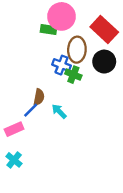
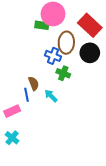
green cross: (73, 75) -> (63, 73), moved
brown semicircle: (39, 97) -> (34, 84), turned -32
blue line: (31, 110) -> (26, 95), turned -56

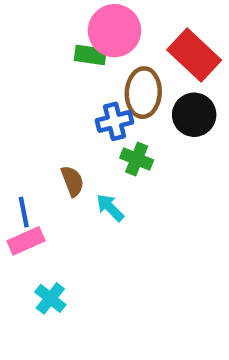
blue cross: (53, 56) -> (114, 121), turned -35
blue line: (26, 95) -> (24, 212), moved
cyan cross: (12, 138) -> (50, 298), moved

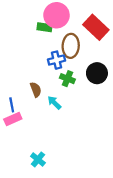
black circle: (194, 115) -> (97, 73), moved
cyan cross: (50, 298) -> (38, 159), moved

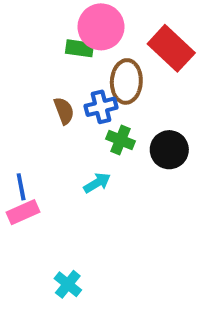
black circle: (97, 73) -> (169, 150), moved
brown semicircle: (36, 90) -> (64, 111), moved
cyan arrow: (54, 103) -> (97, 183), turned 104

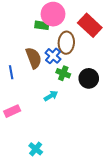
blue cross: (101, 107) -> (53, 56), turned -35
brown semicircle: (64, 111) -> (34, 58), size x1.5
blue line: (21, 187) -> (11, 72), moved

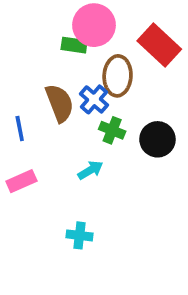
pink rectangle: (12, 111) -> (21, 181), moved
cyan cross: (36, 149) -> (79, 235), moved, turned -32

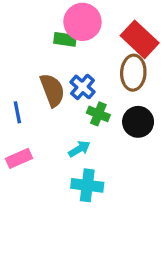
brown ellipse: (118, 76) -> (133, 73), moved
cyan cross: (79, 235) -> (87, 185), moved, size x1.4

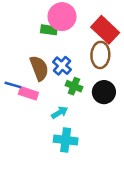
blue line: (17, 112) -> (13, 85), turned -63
pink rectangle: (19, 158) -> (28, 93), moved, turned 42

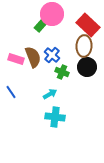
green rectangle: (49, 30) -> (41, 25), turned -56
blue line: (13, 85) -> (11, 92), moved, turned 40
black circle: (104, 92) -> (87, 67), moved
pink rectangle: (28, 93) -> (16, 59), moved

